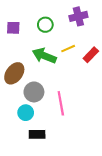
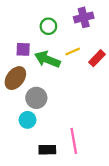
purple square: (13, 28) -> (23, 49), moved
pink line: (61, 103) -> (74, 141), moved
black rectangle: (37, 134) -> (47, 150), moved

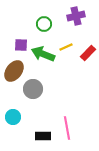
cyan circle: (28, 120) -> (13, 117), moved

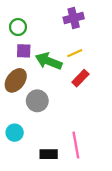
purple cross: (76, 16) -> (74, 18), moved
green circle: (44, 24) -> (18, 27), moved
red rectangle: (88, 53) -> (80, 78), moved

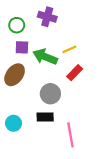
purple cross: (74, 18) -> (47, 17), moved, turned 30
gray circle: (37, 101) -> (50, 94), moved
black rectangle: (49, 154) -> (45, 117), moved

